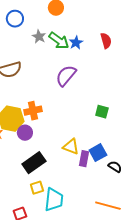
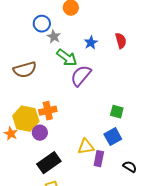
blue circle: (15, 19) -> (42, 24), moved
green arrow: (59, 41) -> (67, 58), moved
yellow triangle: (71, 147) -> (86, 147), turned -30
blue square: (98, 153) -> (113, 137), moved

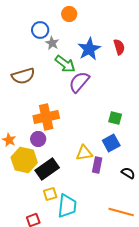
blue star: (91, 43) -> (89, 49), size x1.6
orange cross: (48, 111) -> (46, 117), size x1.4
yellow hexagon: (26, 119) -> (24, 160), moved

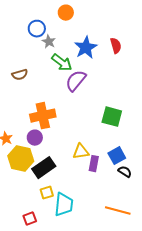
brown semicircle: (23, 76) -> (20, 75), size x0.7
green square: (115, 118) -> (112, 117), size x1.5
blue square: (111, 143) -> (117, 156), moved

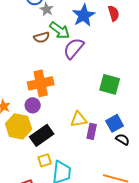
brown semicircle: (20, 75) -> (42, 37), moved

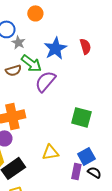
purple rectangle: (92, 131) -> (76, 171), moved

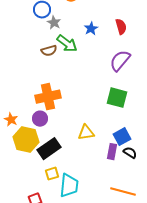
blue star: (55, 48) -> (91, 29), size x0.6
purple semicircle: (45, 81) -> (120, 61), moved

